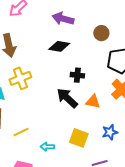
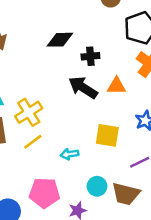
black diamond: (59, 46) -> (60, 40), moved
yellow cross: (20, 78) -> (29, 112), moved

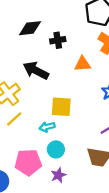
black arrow: (83, 88) -> (36, 71), moved
yellow square: (107, 135) -> (61, 107), moved
cyan circle: (97, 186) -> (56, 149), moved

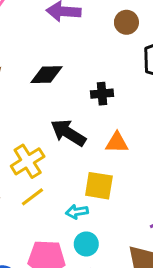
black diamond: (30, 28) -> (47, 75), moved
orange triangle: (83, 64) -> (117, 143), moved

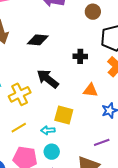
black cross: (102, 94) -> (80, 56), moved
orange triangle: (117, 143) -> (90, 90), moved
yellow line: (32, 197) -> (19, 128), moved

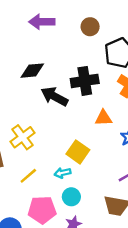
black cross: (80, 56) -> (85, 81), size x1.6
black arrow: (48, 79) -> (54, 96), moved
yellow square: (64, 115) -> (78, 152), turned 30

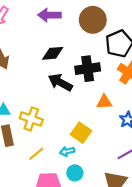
brown circle: (90, 27) -> (93, 20), size x1.6
black diamond: (32, 71) -> (53, 53), moved
yellow cross: (22, 137) -> (31, 119), turned -35

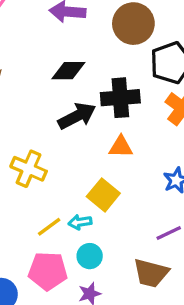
black arrow: (60, 82) -> (77, 116), turned 120
orange triangle: (104, 102) -> (121, 147), moved
yellow line: (36, 154) -> (49, 227), moved

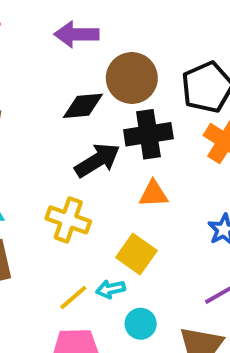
brown circle: (133, 24) -> (132, 78), moved
yellow cross: (29, 169) -> (68, 220), moved
cyan circle: (90, 256) -> (141, 324), moved

